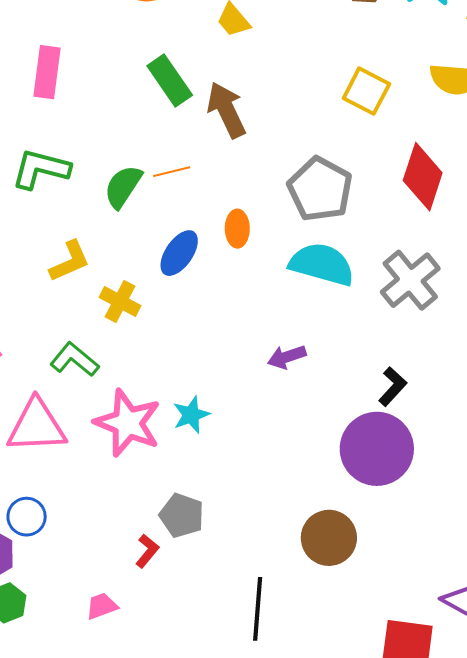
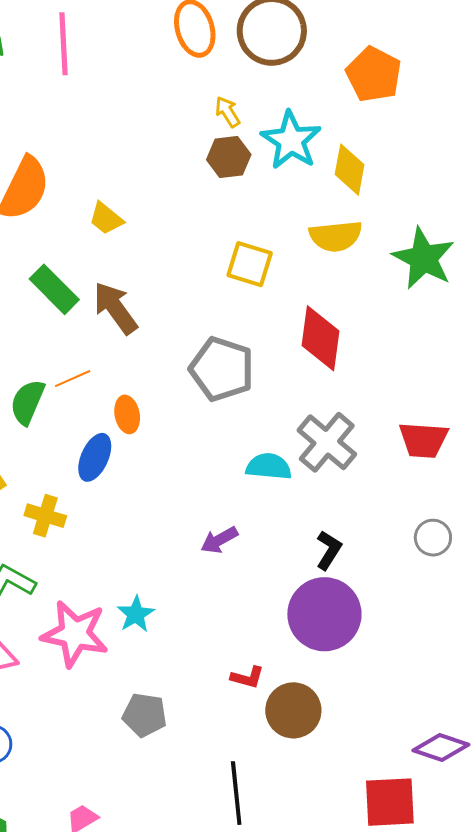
orange ellipse: (237, 229) -> (127, 414), moved
cyan semicircle: (322, 264) -> (269, 467), moved, size x0.7
red L-shape: (147, 551) -> (247, 677), moved, turned 76

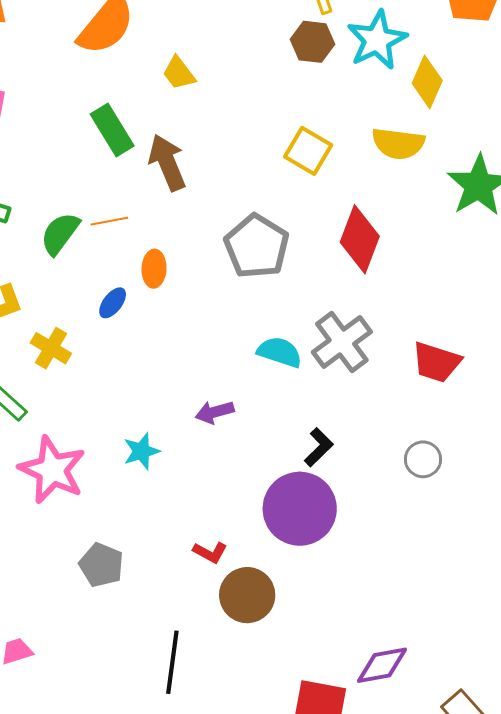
blue ellipse: (95, 457) -> (113, 303), size x0.7
cyan star: (136, 614) -> (141, 451), moved
purple diamond: (441, 748) -> (382, 665), turned -42

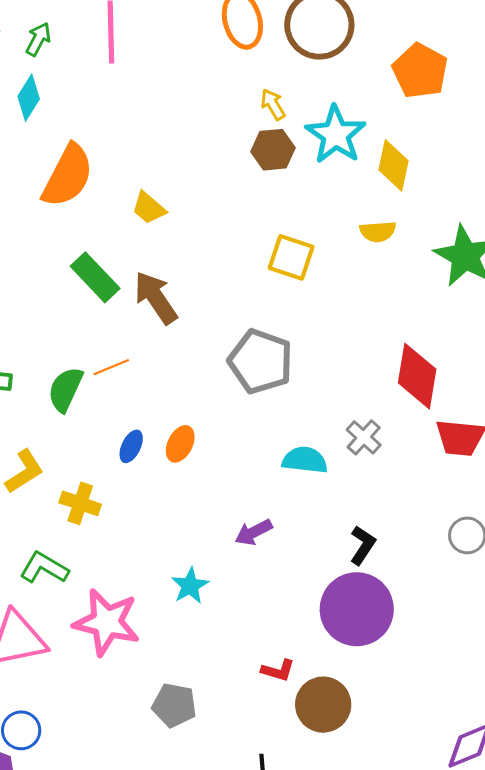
yellow semicircle: (398, 143) -> (378, 232), size x0.7
red diamond: (360, 239) -> (417, 376), moved
orange ellipse: (154, 269) -> (180, 444), moved, turned 36
gray cross: (342, 342) -> (364, 437), size x0.6

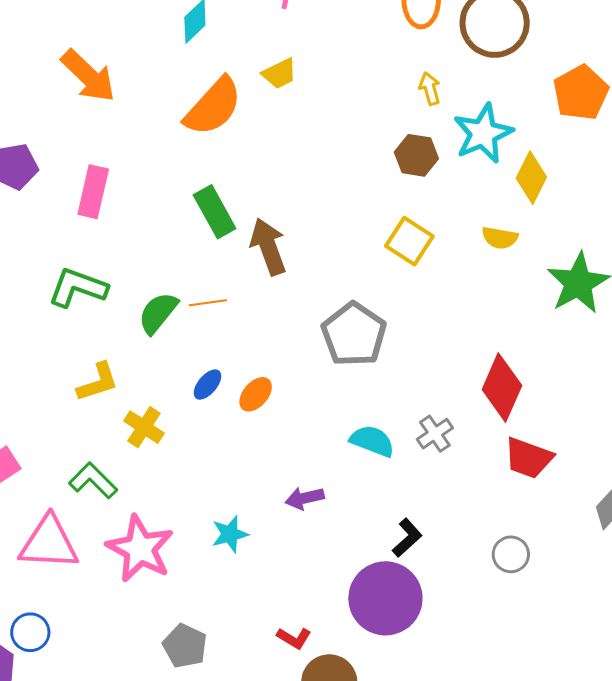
brown hexagon: (273, 150) -> (416, 155), moved
yellow trapezoid: (149, 208) -> (279, 74), moved, turned -81

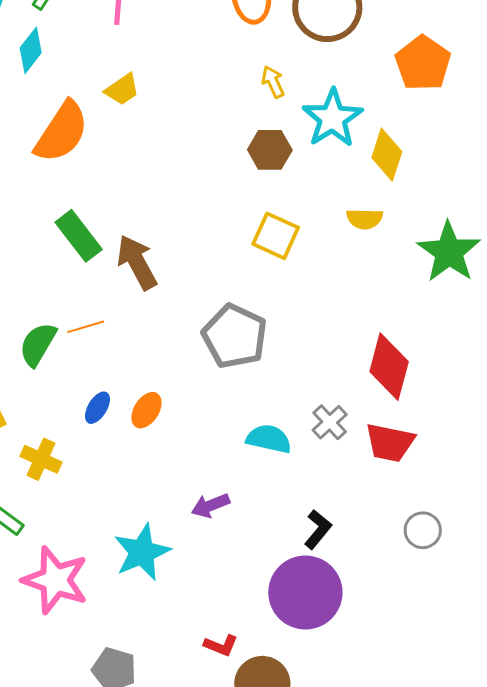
red trapezoid: (528, 458) -> (390, 443), moved
cyan star: (230, 534) -> (142, 552), size x1.5

